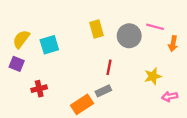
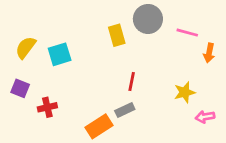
gray circle: (129, 36) -> (148, 19), moved
purple square: (17, 64) -> (20, 88), moved

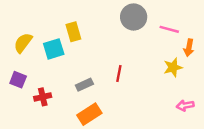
yellow rectangle: (117, 35) -> (73, 32), moved
yellow star: (185, 92) -> (173, 67), moved
gray rectangle: (125, 110) -> (84, 85), moved

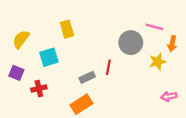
gray circle: (134, 17) -> (131, 43), moved
cyan square: (54, 49) -> (49, 57), moved
gray rectangle: (84, 85) -> (87, 77), moved

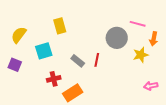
gray rectangle: (87, 77) -> (78, 61), moved, turned 64
red cross: (39, 89) -> (54, 79), moved

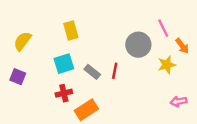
pink line: (138, 24) -> (163, 28), turned 49
orange arrow: (154, 39) -> (182, 46), turned -48
cyan square: (44, 51) -> (64, 64), moved

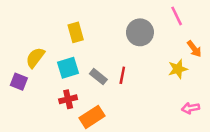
pink line: (163, 28) -> (177, 16), moved
yellow semicircle: (22, 41) -> (35, 58), moved
gray circle: (138, 45) -> (140, 32), moved

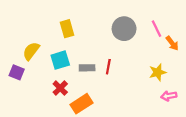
pink line: (177, 16) -> (157, 29), moved
yellow star: (178, 69) -> (158, 72), moved
gray rectangle: (98, 77) -> (87, 68), turned -40
red cross: (68, 99) -> (60, 88), turned -32

